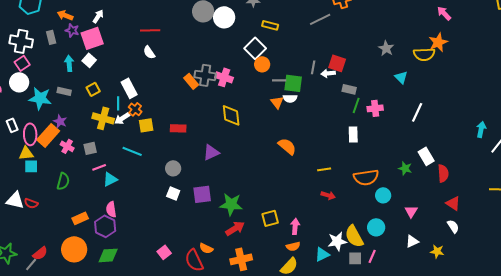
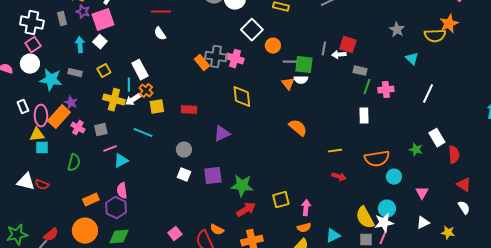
white square: (255, 48) -> (252, 30), moved
white star: (337, 241) -> (384, 223), moved

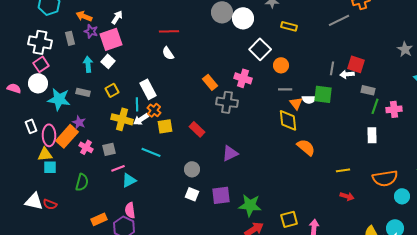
gray cross: (216, 57) -> (227, 102), moved
gray line: (290, 62) -> (285, 89), moved
green square: (304, 65) -> (323, 94), moved
yellow diamond: (242, 97) -> (288, 120), moved
red rectangle: (189, 110) -> (197, 129), turned 42

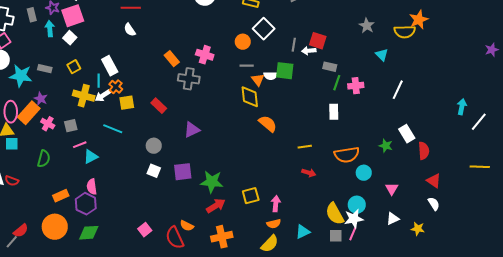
white square: (260, 49) -> (264, 29), moved
cyan arrow: (88, 64) -> (50, 29), moved

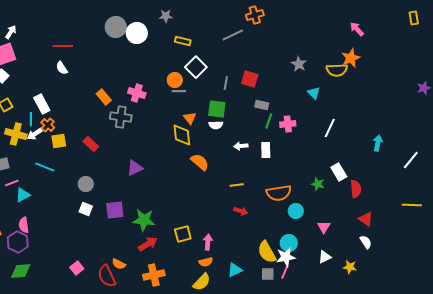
white arrow: (309, 51) -> (241, 146), moved
gray line: (247, 66) -> (179, 91), moved
white semicircle: (271, 76) -> (216, 125), moved
cyan arrow: (462, 107) -> (378, 143), moved
purple triangle: (192, 130) -> (135, 168), moved

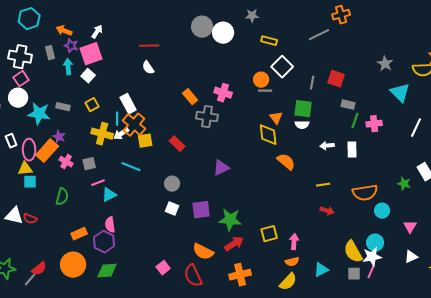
cyan triangle: (314, 93) -> (400, 93), size x1.5
orange cross: (48, 125) -> (134, 125), size x1.6
orange semicircle: (119, 264) -> (203, 252), moved, size x1.5

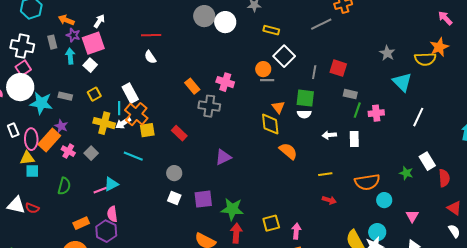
white circle: (18, 98) -> (20, 87), size x1.4
gray square: (89, 164) -> (91, 153), turned -32
pink line: (98, 183) -> (100, 190), moved
red arrow: (234, 244) -> (236, 233), turned -54

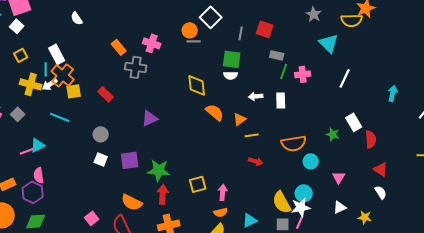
orange triangle: (278, 107) -> (240, 119), moved, turned 32

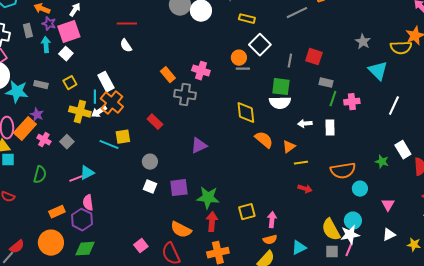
white semicircle: (231, 75) -> (280, 103), size x1.5
yellow square: (74, 91) -> (123, 137), moved

